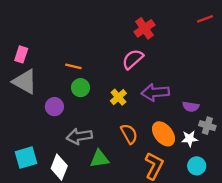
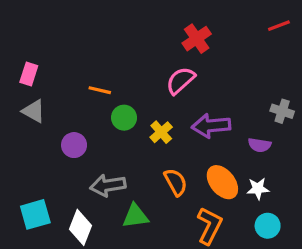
gray triangle: (25, 82) -> (34, 111), size x0.7
green circle: (81, 88) -> (124, 118), moved
gray cross: (207, 126) -> (282, 111), moved

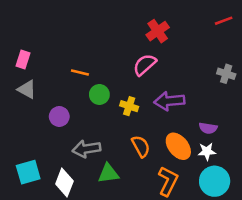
gray cross: (282, 111) -> (226, 74), moved
yellow cross: (161, 132) -> (129, 106), turned -30
purple semicircle: (260, 145) -> (208, 128), moved
cyan circle: (268, 226) -> (215, 181), size x1.5

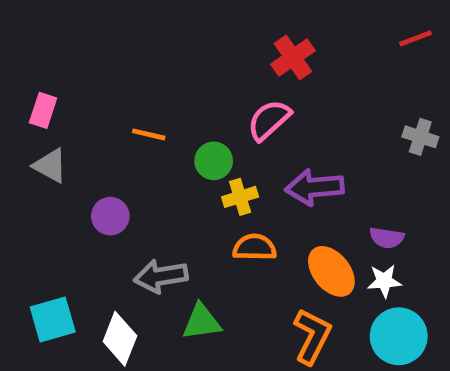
green circle: (99, 94) -> (214, 161), moved
yellow cross: (129, 106) -> (240, 197), turned -36
orange semicircle: (141, 146) -> (255, 247), moved, turned -60

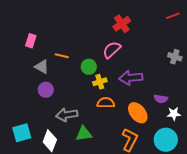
pink rectangle: (43, 110) -> (31, 41), moved
gray triangle: (50, 166) -> (42, 67), moved
white star: (384, 281) -> (174, 114), moved

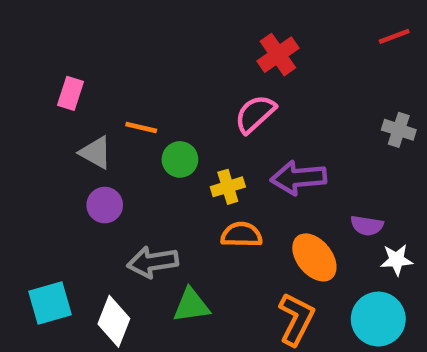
green circle: (89, 67) -> (180, 159), moved

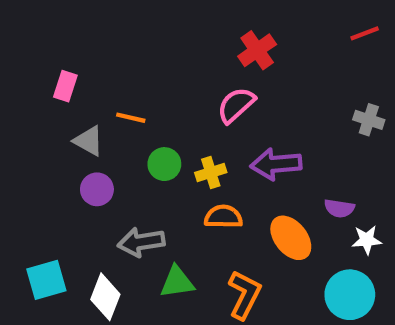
green circle: (180, 159) -> (164, 164), moved
orange L-shape: (296, 319) -> (244, 295), moved

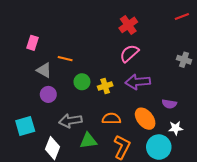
pink semicircle: (236, 105) -> (129, 53), moved
orange semicircle: (223, 217) -> (111, 119), moved
white star: (367, 240) -> (176, 128), moved
cyan square: (46, 280) -> (25, 126), moved
cyan circle: (350, 295) -> (159, 147), moved

